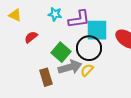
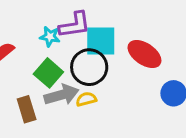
cyan star: (55, 14) -> (50, 37), moved
yellow semicircle: (87, 70) -> (86, 99), turned 32

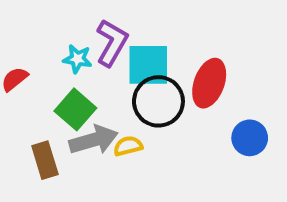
purple L-shape: (75, 25) -> (112, 43), turned -52
red ellipse: (144, 54) -> (209, 83), turned 76
black circle: (89, 67) -> (158, 101), moved

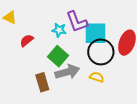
purple L-shape: (112, 43) -> (77, 22), turned 130
yellow semicircle: (128, 146) -> (97, 77), moved, turned 32

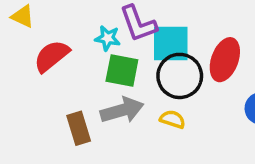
red semicircle: (27, 40) -> (52, 56), size x1.5
green square: (58, 56) -> (122, 71), moved, turned -30

